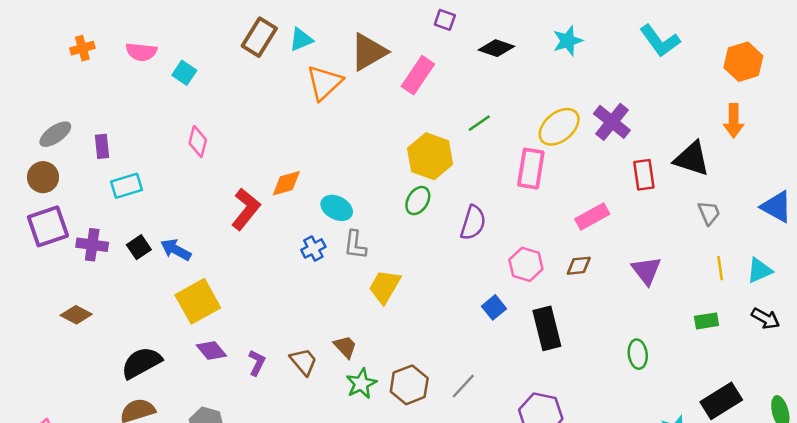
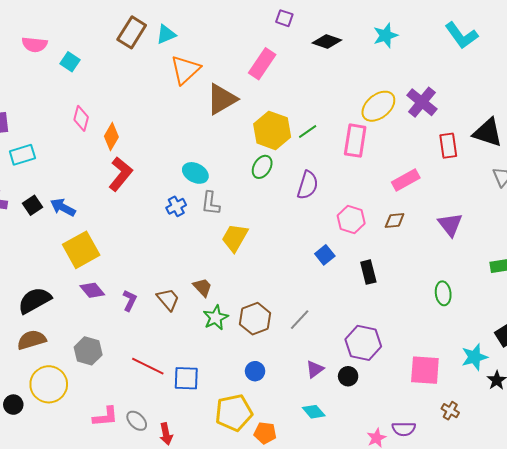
brown triangle: (369, 52) -> (222, 99), moved
green line: (479, 123) -> (308, 131), moved
orange diamond: (286, 183) -> (111, 137), moved, turned -44
black rectangle: (547, 328) -> (368, 272), size x0.7

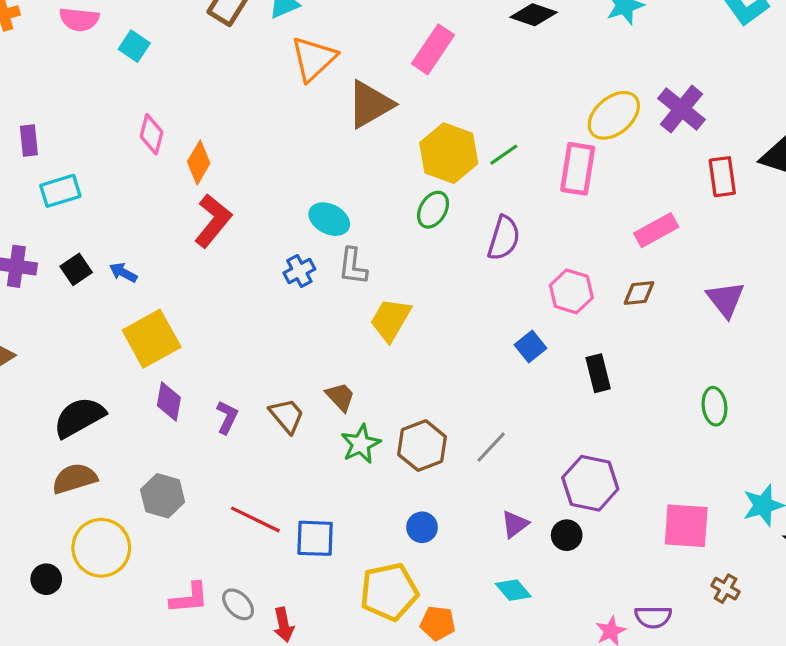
blue arrow: (63, 207) -> (123, 273), size x0.7
purple diamond: (92, 290) -> (169, 402), turned 50

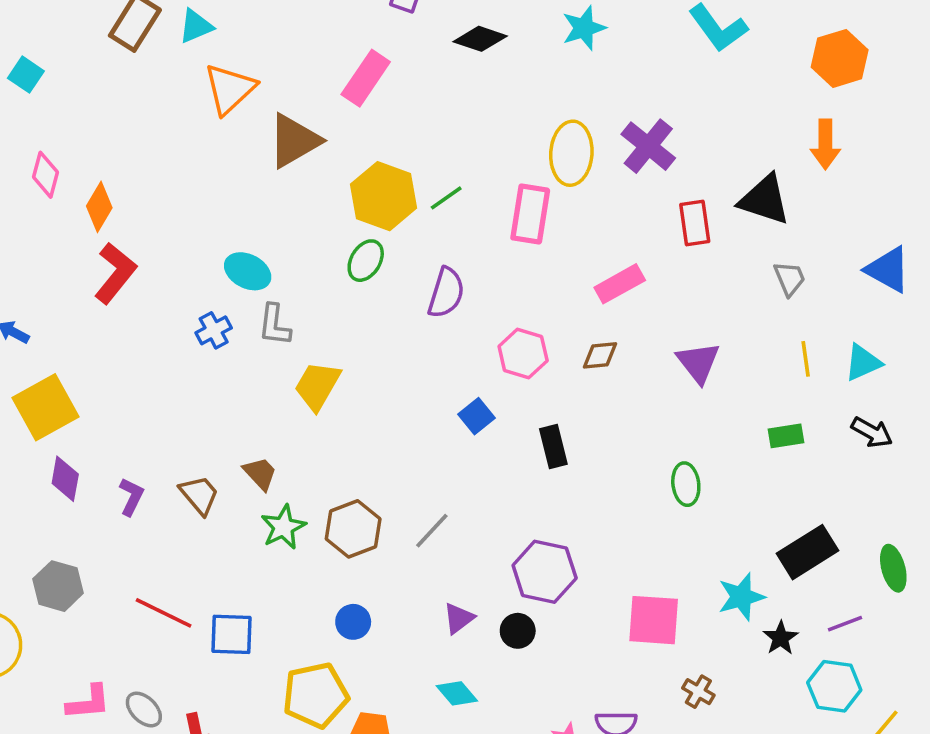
yellow ellipse: (614, 115) -> (571, 153), turned -46

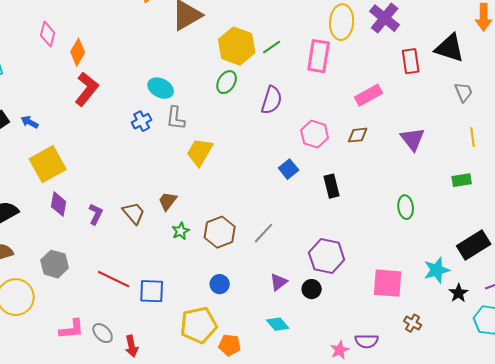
brown trapezoid: (260, 473) -> (168, 201), turned -100
green star: (283, 527) -> (181, 231), size x0.7

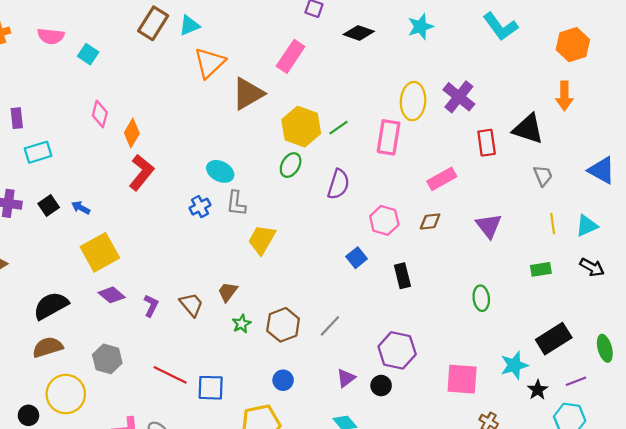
purple diamond: (59, 204) -> (112, 295), turned -60

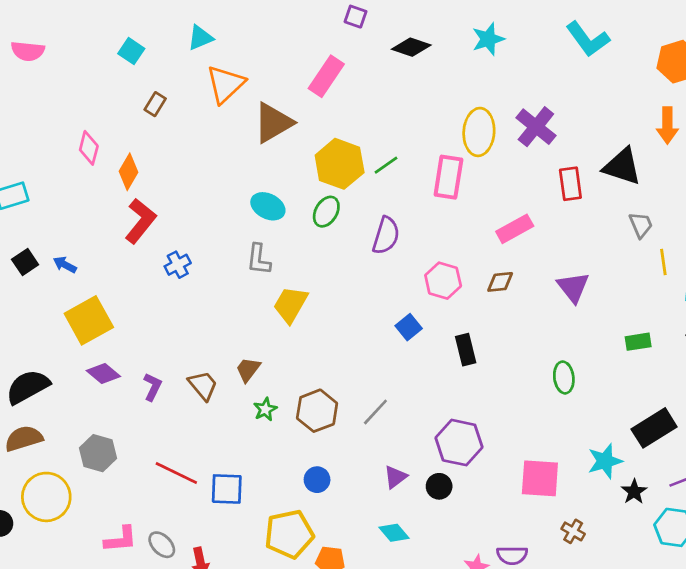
brown rectangle: (153, 23) -> (155, 104), moved, size x0.6
cyan square: (88, 54) -> (131, 51), moved
cyan ellipse: (220, 171) -> (268, 206), moved
blue cross: (200, 207) -> (178, 265), moved
yellow line: (553, 224) -> (663, 262), moved

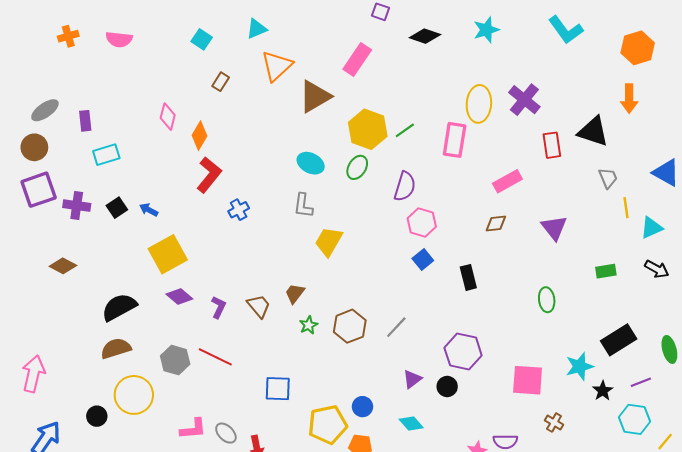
pink hexagon: (443, 281) -> (422, 222), moved
red line: (176, 473) -> (215, 357), moved
blue circle: (317, 480) -> (362, 407), moved

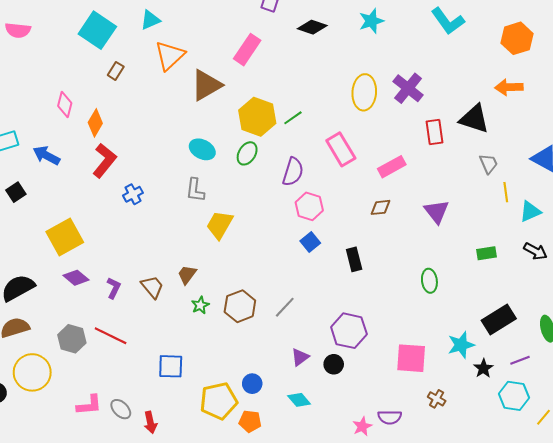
cyan square: (202, 39) -> (97, 30), size x1.8
orange arrow: (629, 99) -> (509, 87), turned 88
pink rectangle: (455, 140) -> (341, 149), moved, turned -40
blue arrow: (149, 210) -> (46, 155), moved, size x1.5

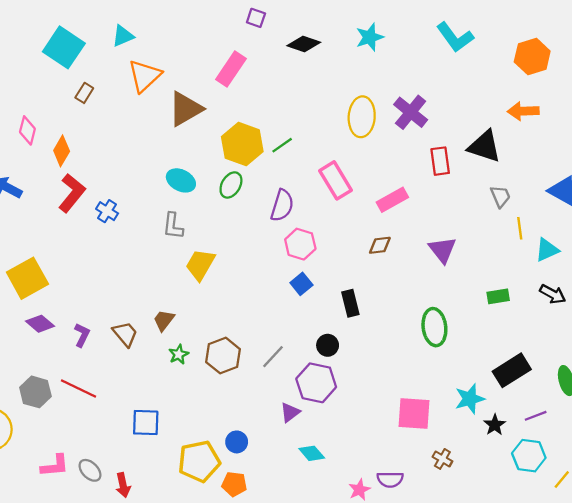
blue cross: (133, 194) -> (107, 211), moved, turned -30
green ellipse: (429, 281) -> (434, 327), size x1.4
purple hexagon: (349, 331) -> (316, 383), moved
black circle: (334, 364) -> (328, 345), moved
cyan diamond: (299, 400) -> (312, 453), moved

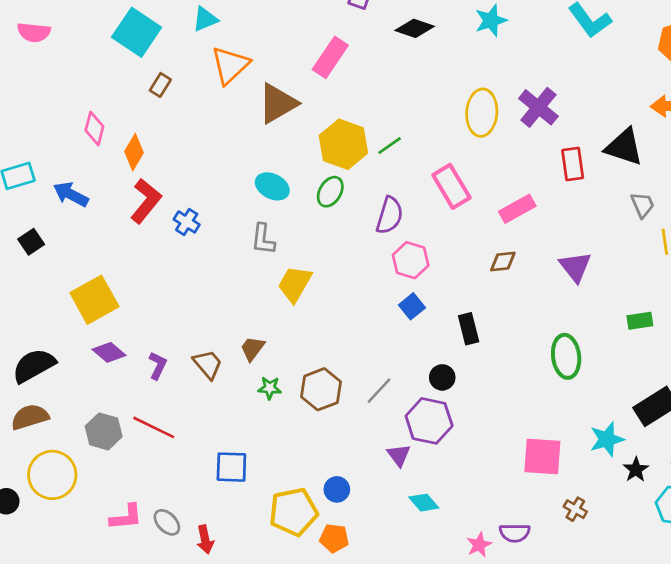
green star: (179, 354) -> (270, 388), turned 30
purple triangle: (290, 412) -> (399, 455), turned -30

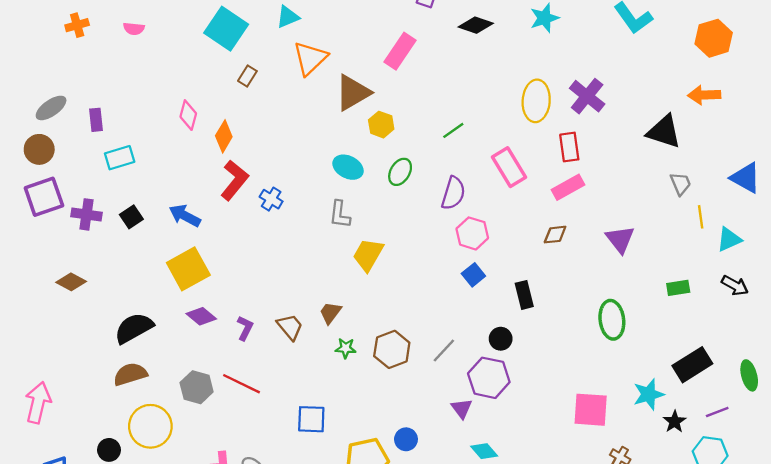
pink semicircle: (34, 32) -> (134, 29), size x0.7
yellow hexagon: (343, 144) -> (381, 125), moved, size x0.6
red rectangle: (573, 164) -> (569, 147), moved
blue arrow: (71, 194) -> (185, 216), moved

